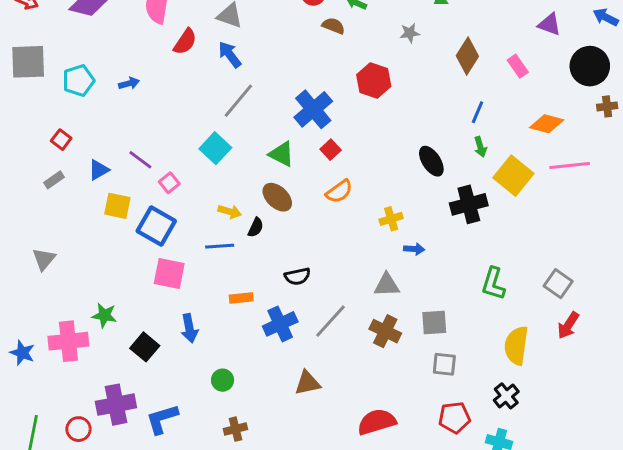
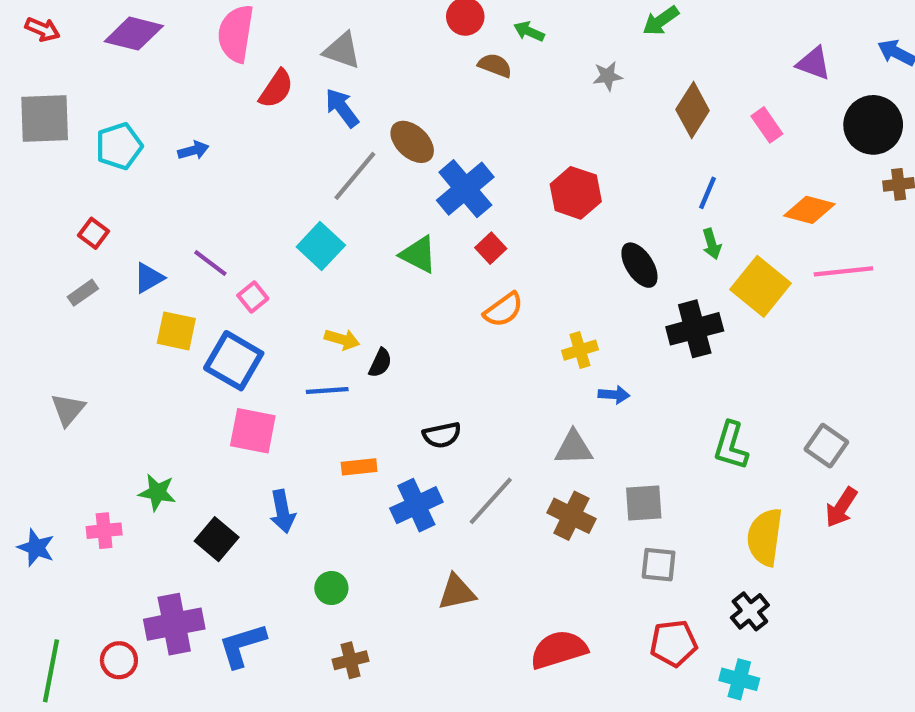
red hexagon: (374, 81) -> (576, 193), moved
brown ellipse: (277, 197) -> (412, 142), moved
pink cross: (68, 341) -> (104, 531), size x0.6

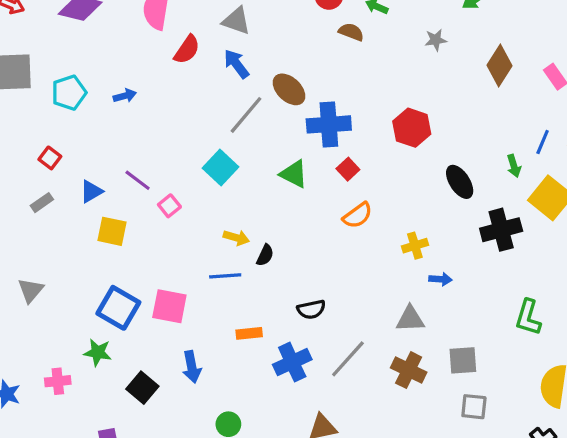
blue cross: (465, 189) -> (329, 124), turned 36
blue line: (707, 193) -> (543, 142), moved
blue square: (234, 361) -> (118, 308), moved

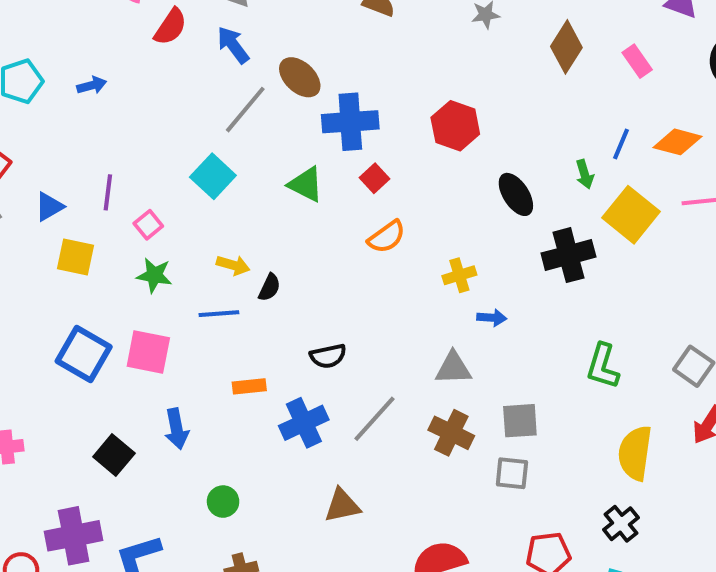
purple line: (138, 180) -> (108, 192), turned 60
green star: (98, 352) -> (154, 275), moved
gray square: (474, 407) -> (512, 473), moved

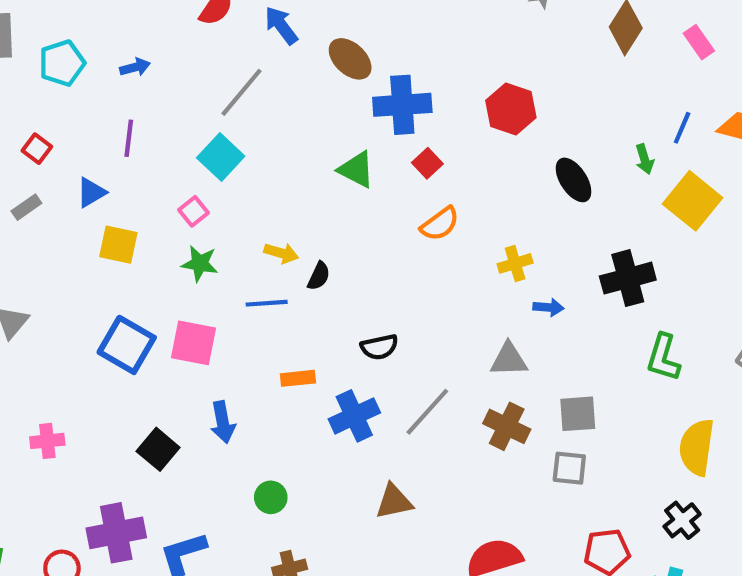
gray line: (245, 110) -> (242, 92), moved
cyan square: (213, 176) -> (221, 157), moved
purple line: (108, 192) -> (129, 138), moved
black cross: (568, 255) -> (628, 278), moved

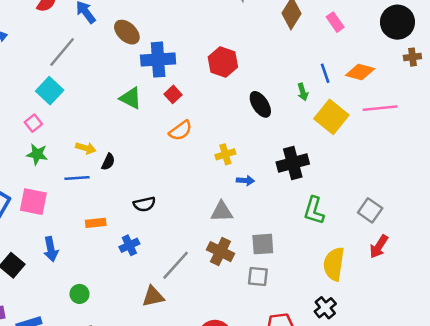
blue line: (682, 128) -> (325, 73), turned -42
gray line: (427, 412) -> (176, 265), moved
blue cross: (354, 416) -> (129, 245), size x0.7

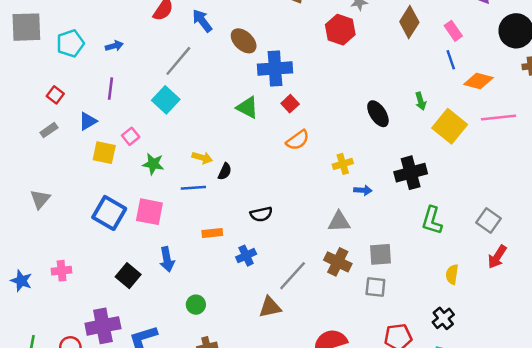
red hexagon: (223, 62) -> (340, 30), moved
blue line: (325, 73) -> (451, 60), moved
pink square: (33, 123) -> (131, 136), moved
yellow semicircle: (334, 264) -> (452, 274), size x0.6

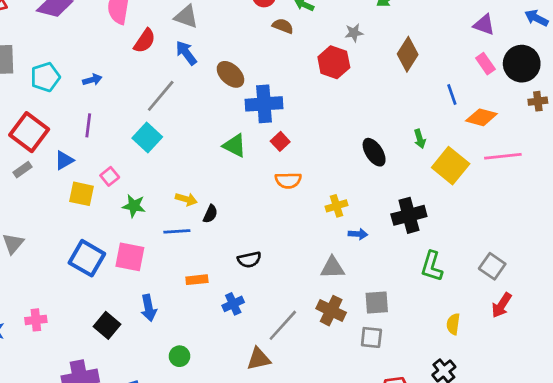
pink rectangle: (453, 31) -> (485, 64), moved
red square: (55, 95) -> (29, 132), size x2.0
orange semicircle: (298, 140) -> (288, 180), turned 35

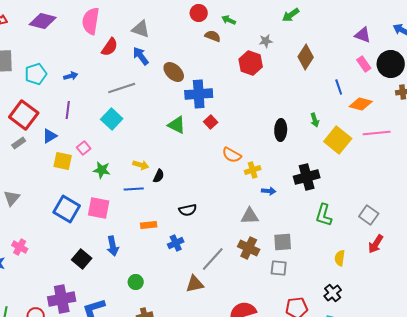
gray line: (161, 96) -> (122, 88), turned 32
black ellipse: (374, 152) -> (281, 130), turned 35
orange semicircle: (288, 180) -> (232, 155), moved, turned 30
pink cross: (36, 320) -> (20, 247), moved, turned 35

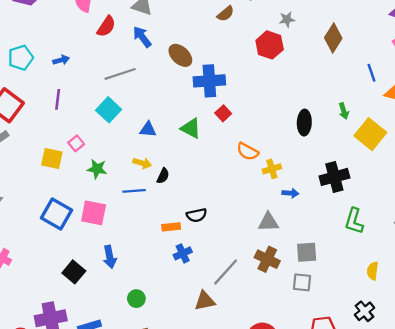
brown semicircle: (213, 36) -> (226, 14), turned 119
green triangle: (177, 125) -> (191, 128), moved
blue triangle: (50, 136) -> (148, 129), moved, turned 35
orange rectangle: (149, 225) -> (171, 227), moved

